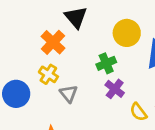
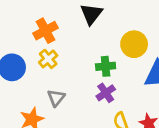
orange cross: (53, 42) -> (46, 31), moved
gray triangle: (69, 94) -> (56, 98), moved

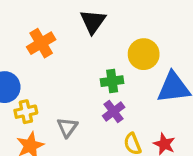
yellow cross: (48, 59) -> (26, 112), moved, turned 30
gray triangle: (56, 98) -> (67, 127), moved

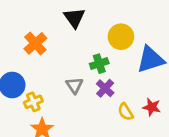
gray triangle: (67, 127) -> (74, 85), moved

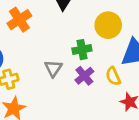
yellow semicircle: (126, 112) -> (113, 76), moved

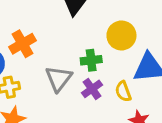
orange cross: (19, 20) -> (22, 44), moved
gray triangle: (53, 68) -> (59, 79), size x1.4

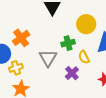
purple cross: (92, 89) -> (72, 73), moved
yellow semicircle: (123, 91) -> (84, 57), moved

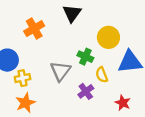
orange cross: (21, 38) -> (34, 28), moved
green cross: (68, 43) -> (85, 57), turned 32

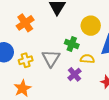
yellow semicircle: (102, 75) -> (87, 59), turned 120
yellow cross: (22, 78) -> (26, 60), moved

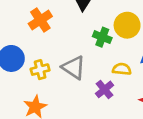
green cross: (72, 44) -> (102, 37), moved
gray triangle: (51, 58) -> (74, 68), turned -30

